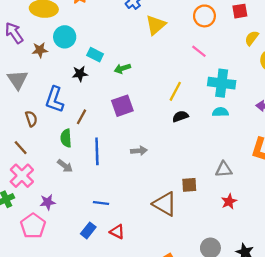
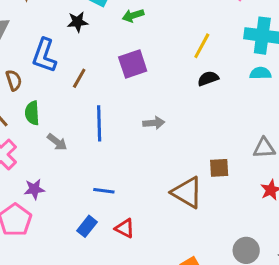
green semicircle: (66, 138) -> (32, 113), moved

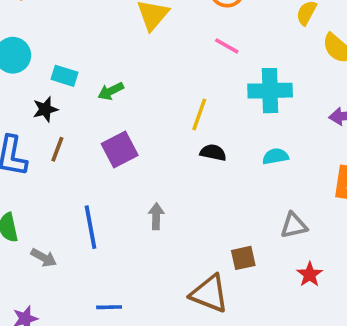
cyan semicircle: (260, 73) -> (275, 156), moved
brown line: (79, 78) -> (57, 149), moved
black semicircle: (208, 78) -> (213, 152), turned 40
gray arrow: (154, 123) -> (156, 216), turned -75

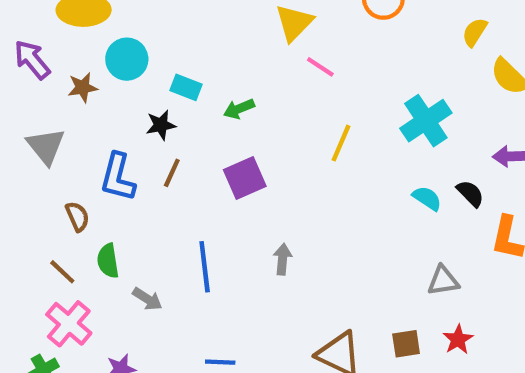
pink line: (227, 46) -> (320, 67), moved
cyan cross: (270, 91) -> (426, 121), turned -36
black semicircle: (213, 152) -> (470, 193), moved, turned 30
cyan semicircle: (275, 156) -> (427, 198), turned 40
brown square: (243, 258) -> (406, 344), moved

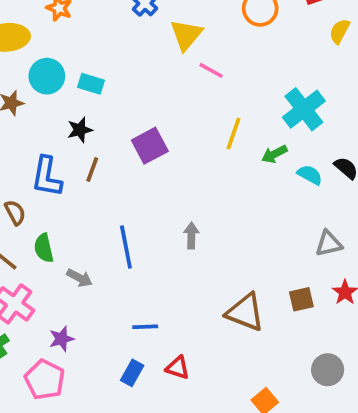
cyan rectangle: (186, 87) -> (91, 84), moved
green arrow: (239, 109) -> (274, 154), moved
purple square: (245, 178) -> (150, 146), moved

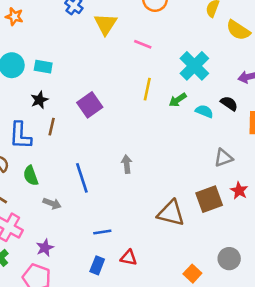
pink line: (211, 70) -> (143, 44), moved
green semicircle: (44, 248) -> (31, 176), moved
brown square: (301, 299) -> (209, 199), size x1.5
gray circle: (328, 370) -> (229, 259), moved

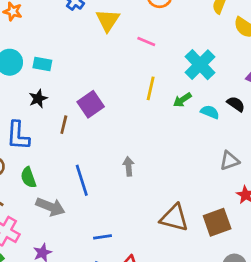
brown line: (52, 127) -> (64, 125), moved
brown square: (209, 199) -> (217, 222), moved
gray arrow: (52, 203) -> (50, 207), size x1.5

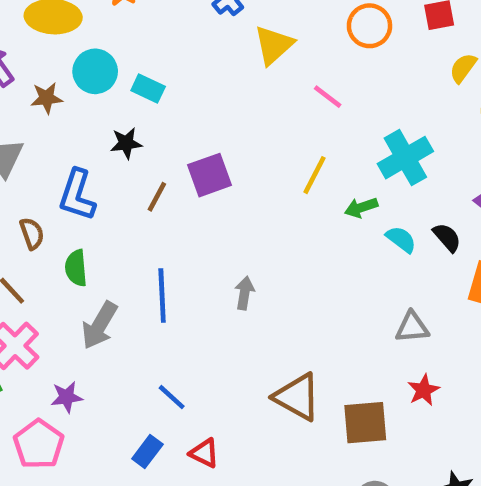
gray arrow: (50, 207) -> (99, 325), turned 84
blue line: (103, 237) -> (172, 397), turned 36

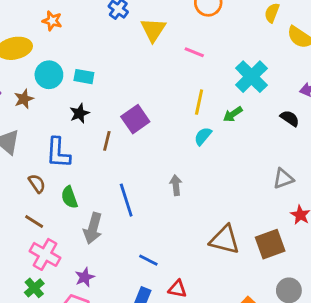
cyan semicircle: (401, 239) -> (203, 136), moved, turned -72

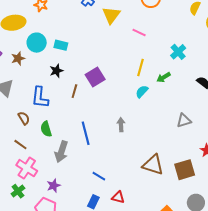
cyan cross: (251, 77) -> (178, 52), size x0.7
gray triangle: (283, 179) -> (184, 121), moved

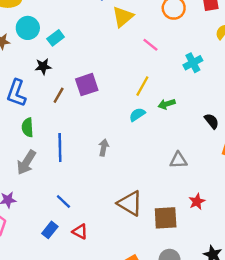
cyan rectangle: (61, 45) -> (56, 38), turned -64
cyan cross: (178, 52) -> (193, 63), moved
green semicircle: (46, 129) -> (28, 127), moved

